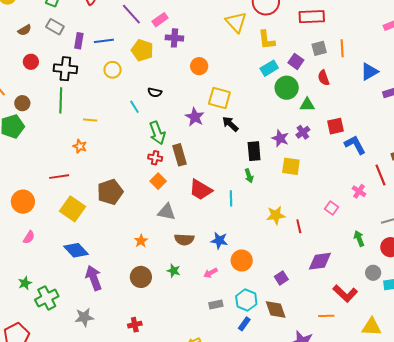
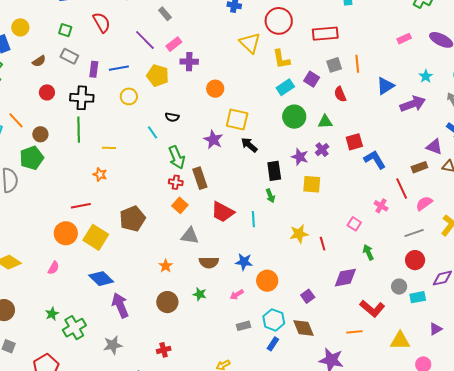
green circle: (287, 88) -> (294, 117), moved
orange circle: (23, 202) -> (66, 233), moved
green arrow: (359, 238) -> (368, 252), moved

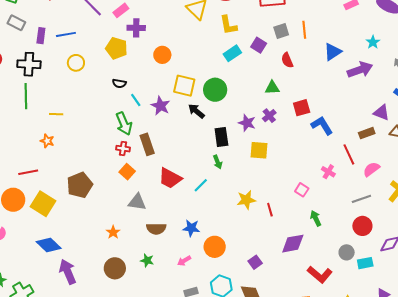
yellow pentagon: (158, 76) -> (117, 48), moved
green circle: (294, 117) -> (215, 90), moved
cyan line: (153, 132) -> (136, 100), moved
cyan line: (253, 219) -> (201, 185), turned 49

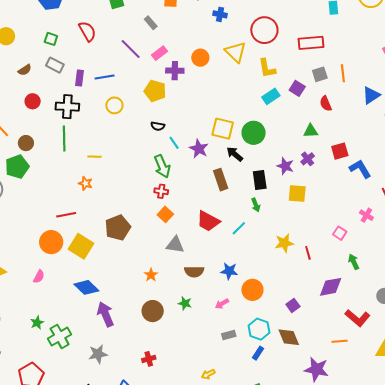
orange circle: (162, 55) -> (200, 58), moved
brown rectangle: (147, 144) -> (221, 180), moved

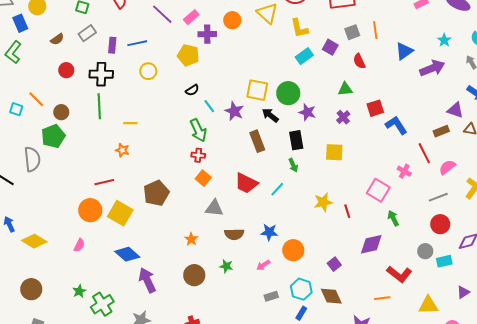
gray rectangle: (55, 65) -> (87, 33), turned -60
black semicircle: (158, 126) -> (192, 90), turned -40
purple star: (285, 166) -> (307, 112), moved
pink square: (340, 233) -> (378, 190), size x1.6

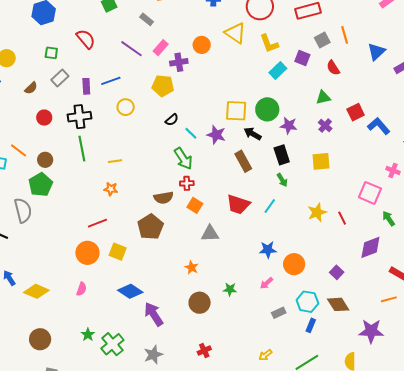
yellow square: (120, 213) -> (118, 252), size x0.7
brown semicircle: (234, 234) -> (164, 198), moved

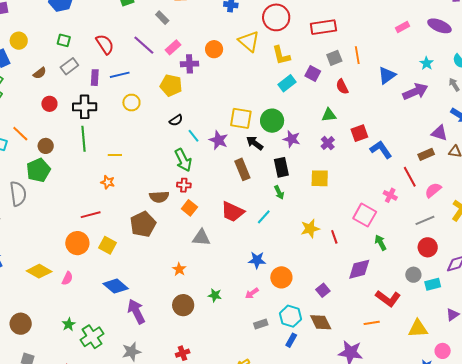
red semicircle: (86, 39) -> (105, 44), moved
yellow diamond: (36, 291) -> (39, 271), moved

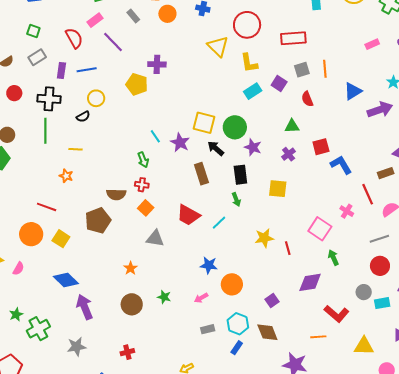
pink rectangle: (173, 47) -> (95, 20), moved
orange circle: (214, 49) -> (167, 14), moved
black semicircle: (176, 120) -> (83, 117), moved
green arrow: (183, 160) -> (143, 160), size x0.7
red line: (91, 215) -> (47, 207), turned 30

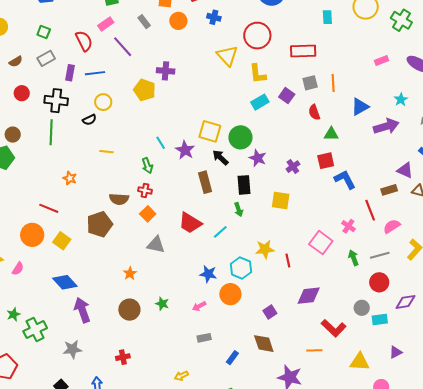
green triangle: (292, 126) -> (331, 134), moved
yellow line: (75, 149) -> (107, 152), moved
green arrow: (333, 257) -> (353, 258), moved
cyan hexagon: (238, 324) -> (241, 268), moved

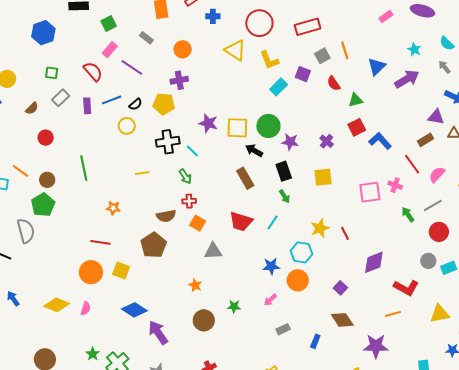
orange circle: (178, 21) -> (183, 49), moved
black cross: (56, 101) -> (168, 142), moved
black semicircle: (89, 120) -> (136, 104), moved
purple star: (185, 150) -> (208, 123), moved
pink square: (321, 243) -> (370, 192), moved, turned -30

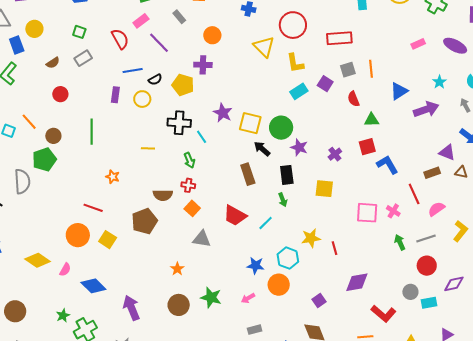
purple rectangle: (87, 106) -> (115, 95), moved
green star: (234, 306) -> (211, 297), size x1.5
blue diamond: (134, 310) -> (93, 286), moved

